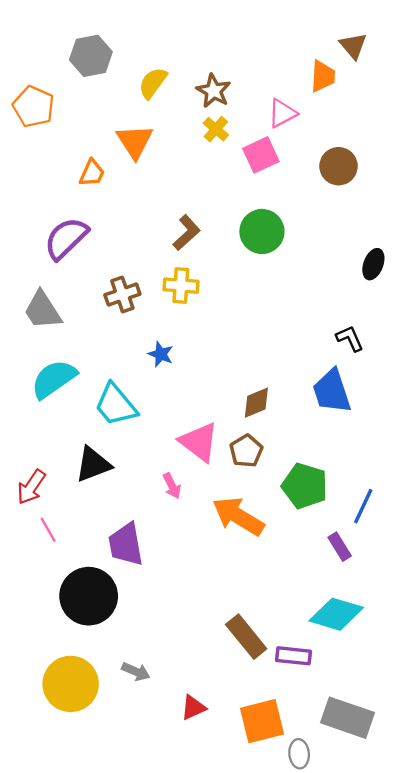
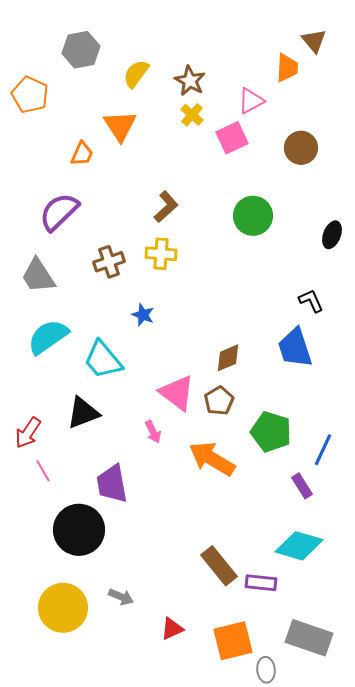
green circle: (262, 231) -> (253, 216), moved

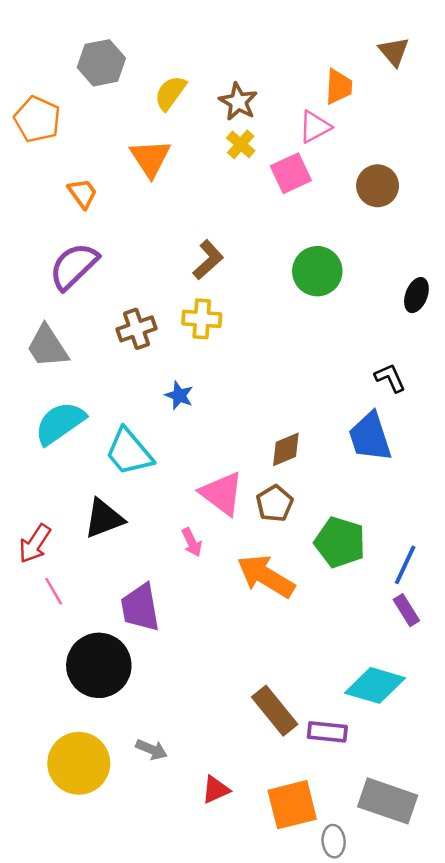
orange trapezoid: (287, 68) -> (339, 87), moved
orange trapezoid: (82, 154) -> (83, 193), moved, turned -60
purple rectangle: (302, 486) -> (406, 610), moved

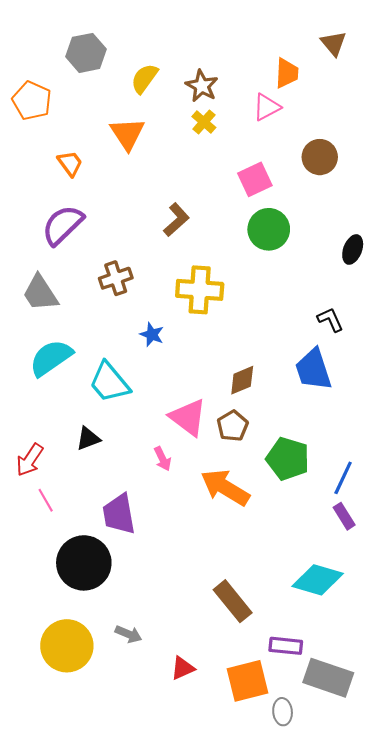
pink square: (291, 173) -> (255, 179), moved
yellow cross: (202, 319) -> (200, 290), moved, size x1.4
black triangle: (104, 518) -> (88, 439), size x0.7
purple rectangle: (327, 732) -> (286, 646), moved

